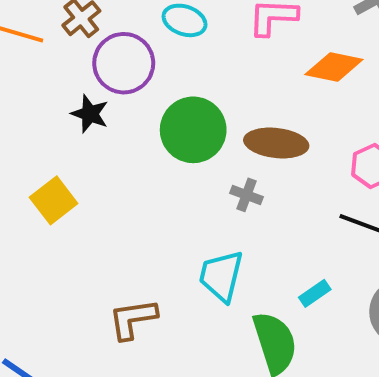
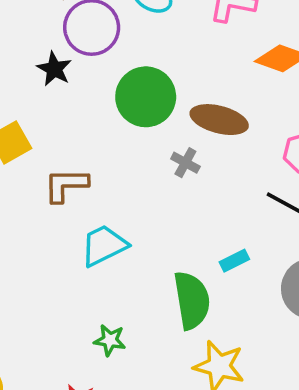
cyan trapezoid: (221, 276) -> (104, 245), moved, turned 42
brown L-shape: (133, 319) -> (66, 185), moved

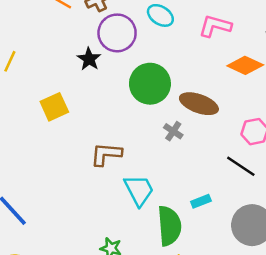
brown L-shape: (66, 185) -> (106, 154), moved
cyan trapezoid: (104, 245) -> (139, 190), moved, turned 84

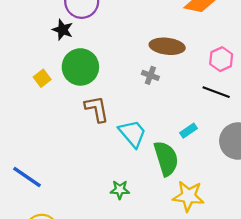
green circle: (150, 84) -> (80, 67), moved
yellow square: (54, 107) -> (42, 78), size x0.7
brown L-shape: (106, 154) -> (97, 109), turned 88

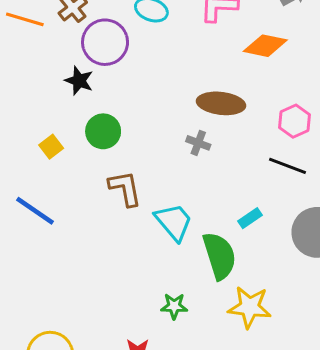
green circle: (80, 67) -> (103, 131), size x0.7
blue line: (27, 177) -> (35, 211), moved
green star: (120, 190) -> (174, 306), moved

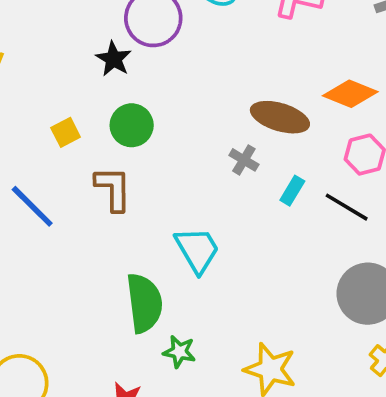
orange diamond: (265, 46) -> (350, 94), moved
brown L-shape: (125, 188) -> (113, 189), moved
cyan rectangle: (250, 218) -> (292, 191), moved, turned -35
green semicircle: (219, 256) -> (144, 303), moved

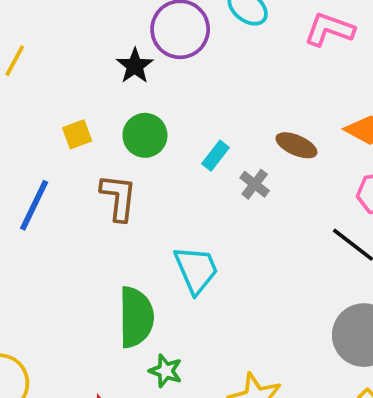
brown ellipse: (280, 117) -> (296, 145), size x0.7
cyan rectangle: (292, 191) -> (216, 156), moved
blue line: (32, 206) -> (34, 205), turned 64

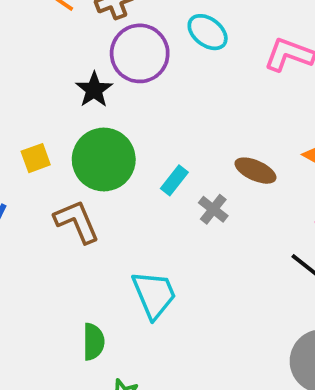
green circle: (145, 135) -> (104, 159), size x1.4
brown L-shape: (118, 197) -> (77, 222), turned -30
green semicircle: (136, 317) -> (93, 342), size x0.6

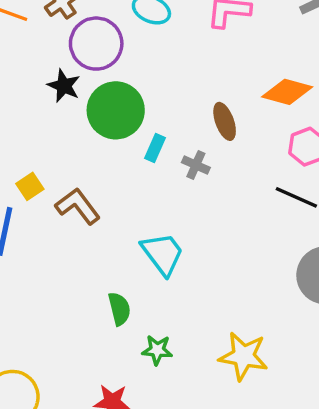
yellow square: (36, 158) -> (30, 186), moved
green circle: (104, 159) -> (116, 110), moved
brown ellipse: (255, 171) -> (225, 121), turned 60

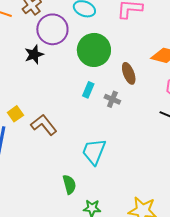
black star: (64, 86) -> (34, 54), turned 30
green circle: (116, 110) -> (94, 50), moved
cyan trapezoid: (162, 254) -> (94, 152), turned -120

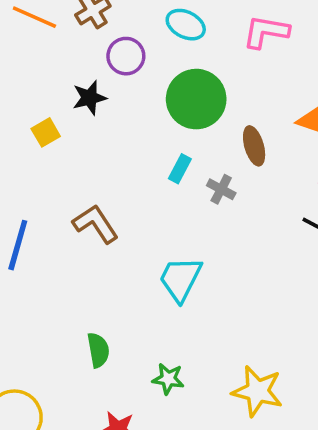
purple circle: (52, 29) -> (126, 56), size x0.7
yellow square: (15, 114) -> (46, 132), moved
green semicircle: (69, 184) -> (98, 350), moved

